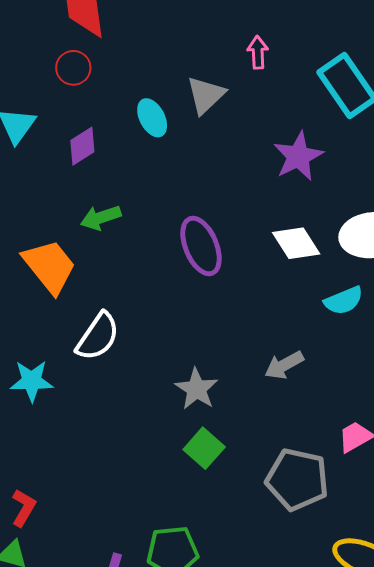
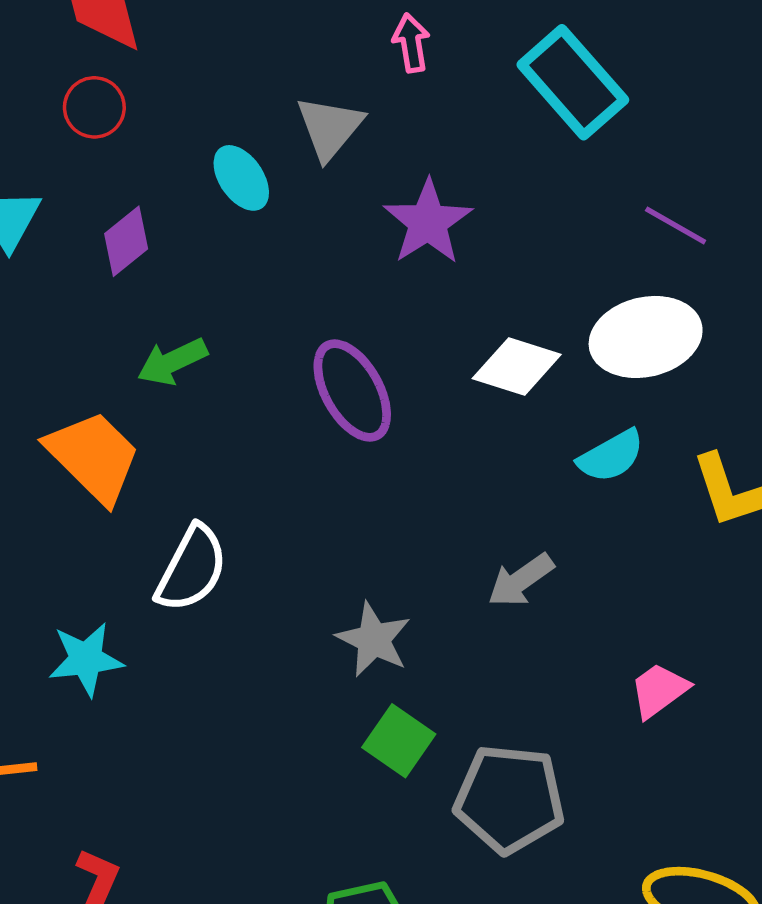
purple star: (298, 156) -> (428, 222), moved
white diamond: (296, 243) -> (517, 366), turned -33
gray pentagon: (297, 479) -> (509, 799), moved

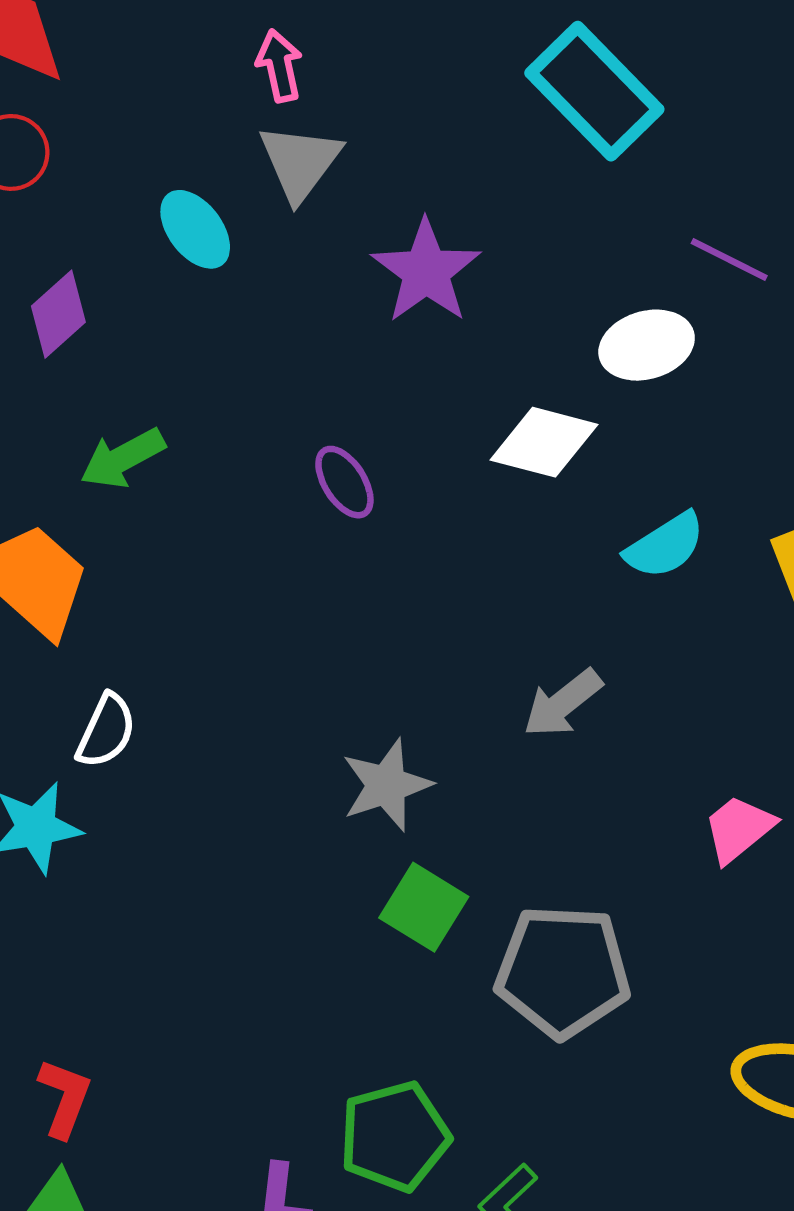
pink arrow: (411, 43) -> (279, 66), moved
white ellipse: (646, 337) -> (647, 345), moved, size x0.7
purple ellipse: (352, 391) -> (344, 482), size x0.6
white semicircle: (192, 569) -> (106, 731), moved, size x0.7
gray star: (374, 639) -> (386, 785), turned 30

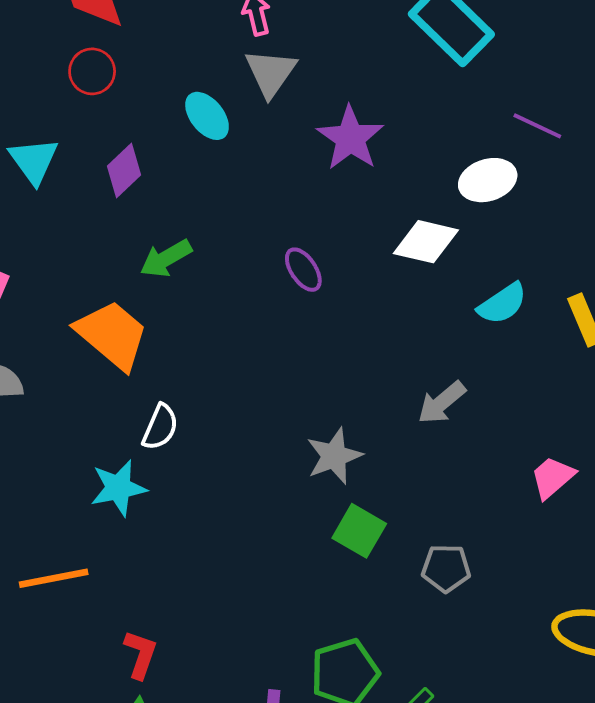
gray pentagon: (563, 971) -> (446, 568), size x0.6

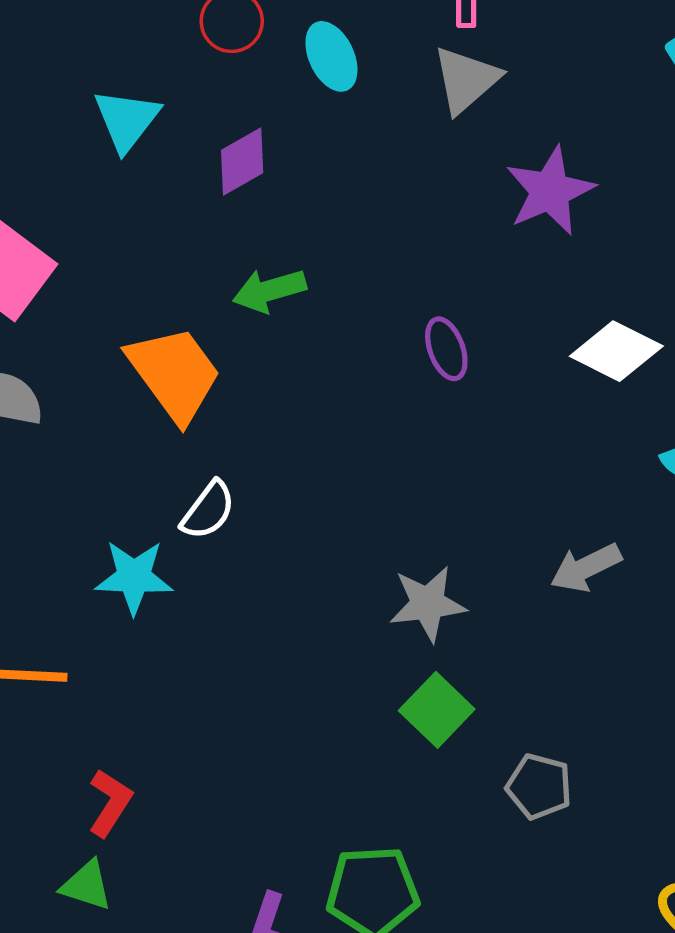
cyan ellipse: (207, 116) -> (331, 56), moved

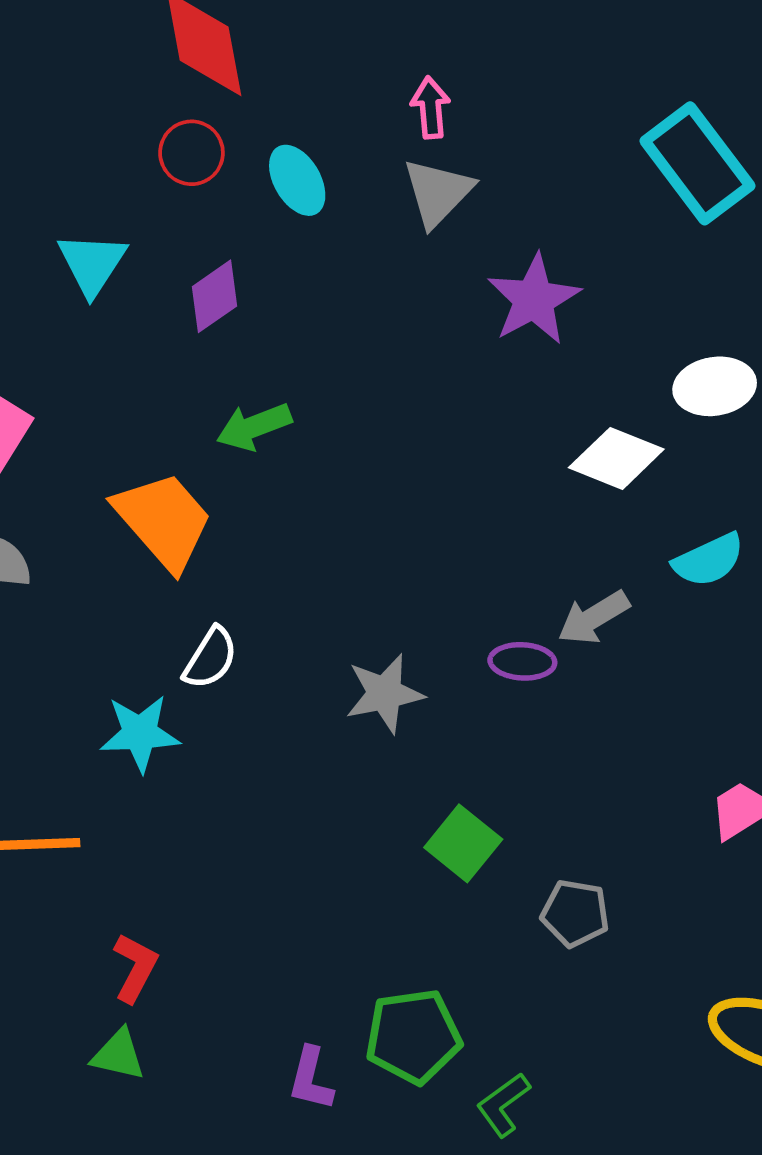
purple ellipse: (446, 349) -> (522, 661), moved, turned -62
gray arrow: (586, 568) -> (594, 618), moved
gray star: (428, 604) -> (385, 694), moved

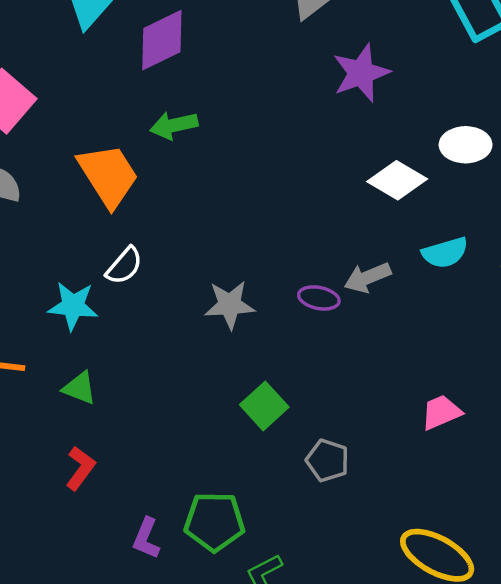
purple diamond: (215, 296) -> (162, 40), size x1.4
red L-shape: (135, 968) -> (80, 468), moved
green triangle: (118, 1055) -> (79, 388), moved

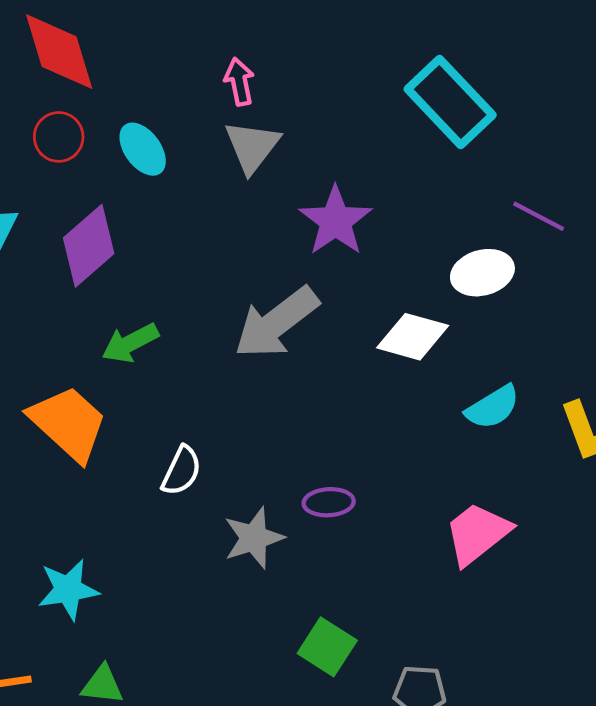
white semicircle: (124, 266) -> (181, 471), moved
gray arrow: (368, 277) -> (276, 323), moved, size x1.6
purple ellipse: (319, 298) -> (329, 502), moved
pink trapezoid: (441, 412) -> (477, 533), moved, size x1.4

